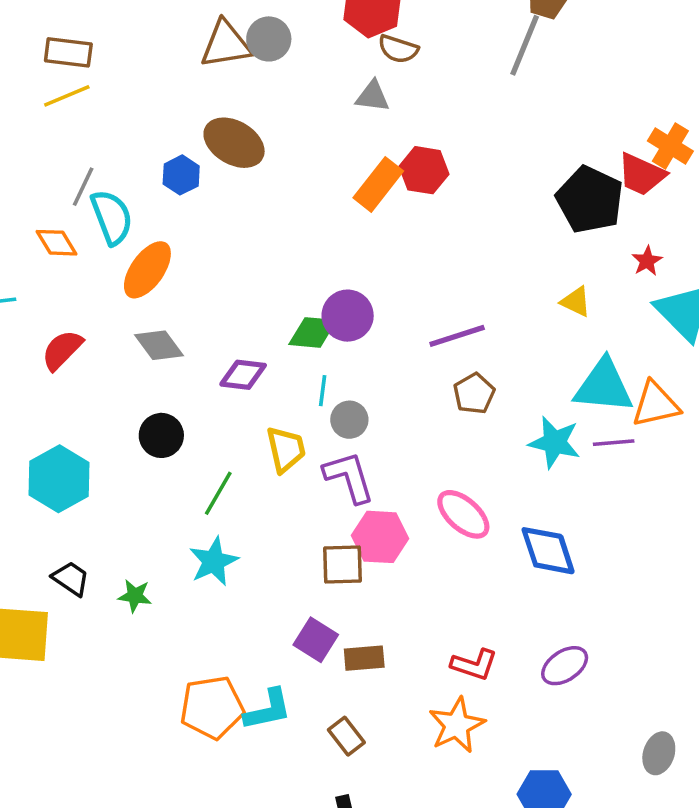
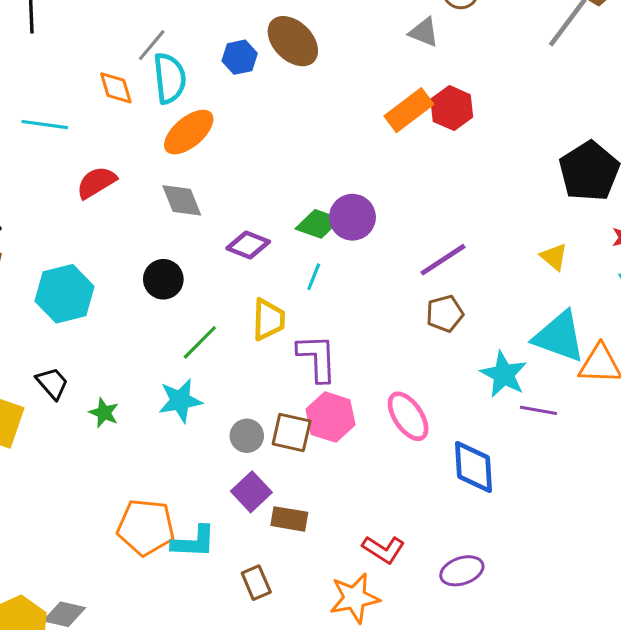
purple line: (457, 336) -> (443, 260), turned -30
gray circle: (349, 420) -> (247, 436), moved
purple line: (614, 443) -> (539, 410), moved

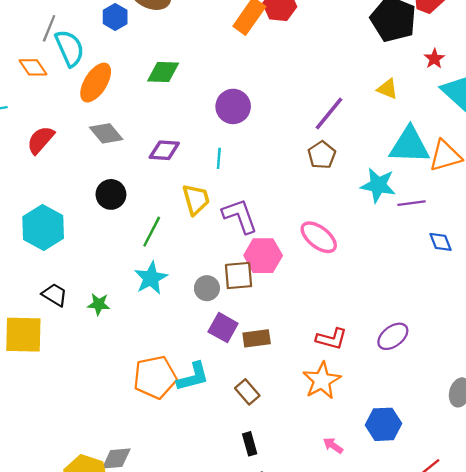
green diamond: (318, 224) -> (163, 72), moved
purple line: (443, 260) -> (329, 113), moved
blue diamond: (473, 467) -> (441, 242), moved, size x0.6

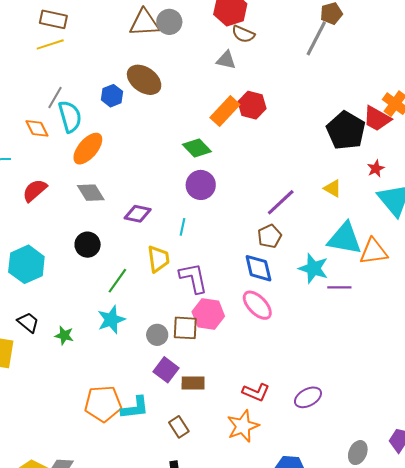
green diamond: (163, 72) -> (197, 148), moved, turned 36
blue diamond: (441, 242) -> (258, 268), moved, size x1.5

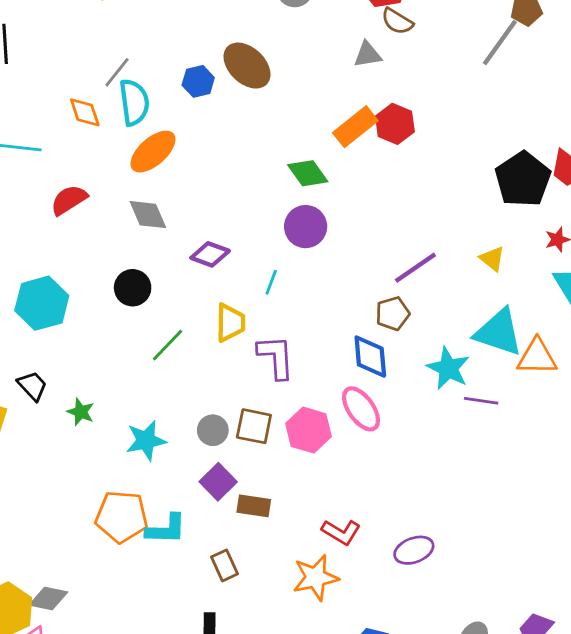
gray triangle: (226, 60) -> (368, 55), turned -30
pink hexagon: (208, 314) -> (309, 430), moved
cyan star: (111, 320) -> (146, 441), moved

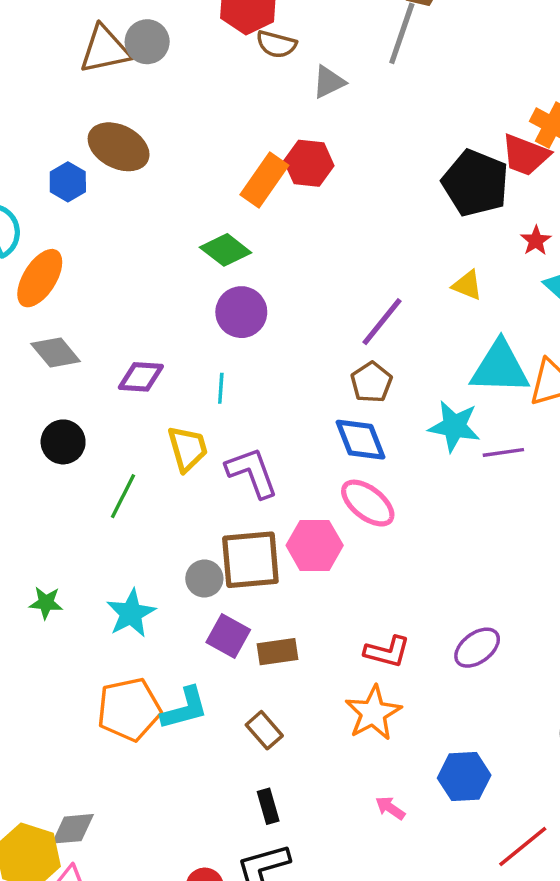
gray triangle: (368, 55) -> (329, 82), moved
brown square: (254, 426) -> (250, 560), size x1.4

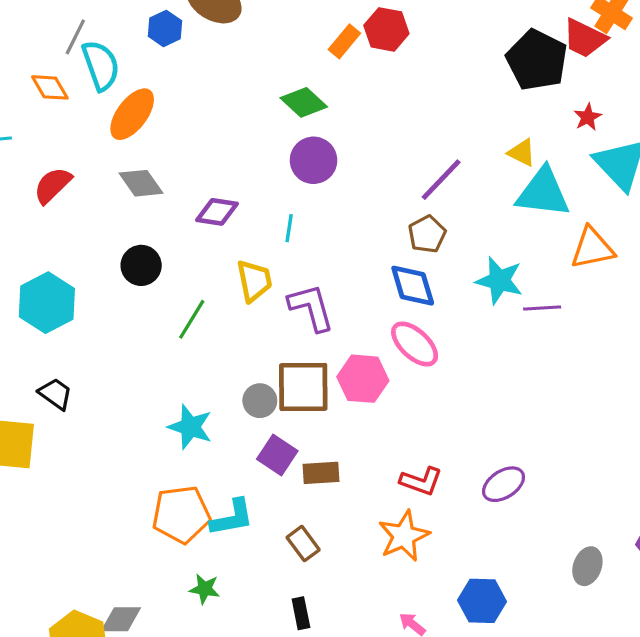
orange rectangle: (264, 180) -> (344, 41), size x0.7
cyan triangle: (500, 368) -> (543, 192), moved
green star: (46, 603) -> (205, 589), moved
cyan star: (131, 613) -> (190, 427), turned -30

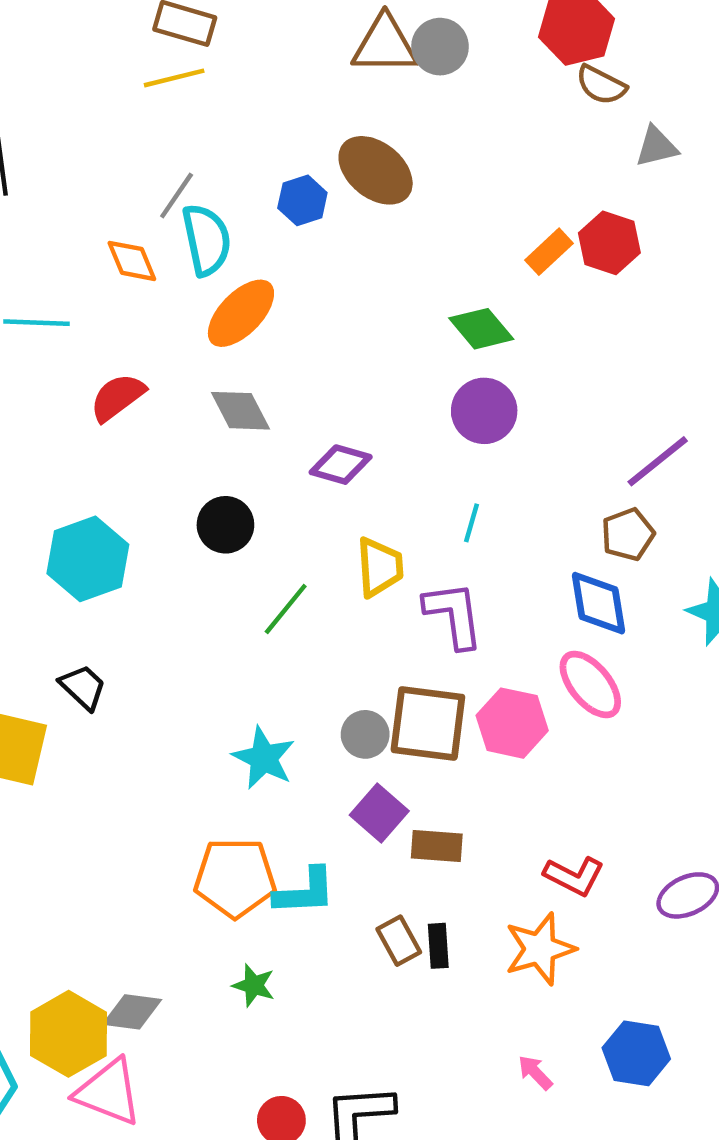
cyan line: (289, 228) -> (471, 523), moved
black rectangle: (301, 613) -> (438, 946), moved

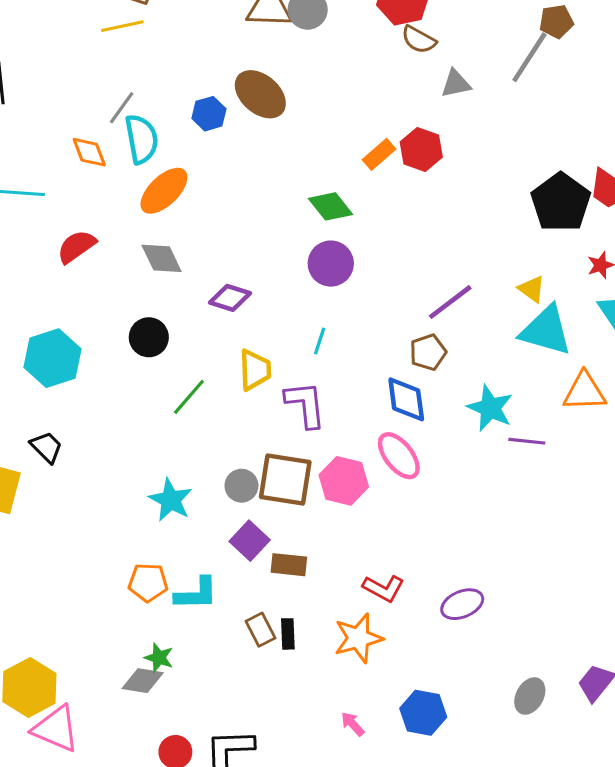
orange pentagon: (235, 878) -> (148, 582), size x0.7
gray diamond: (132, 1012) -> (143, 681), moved

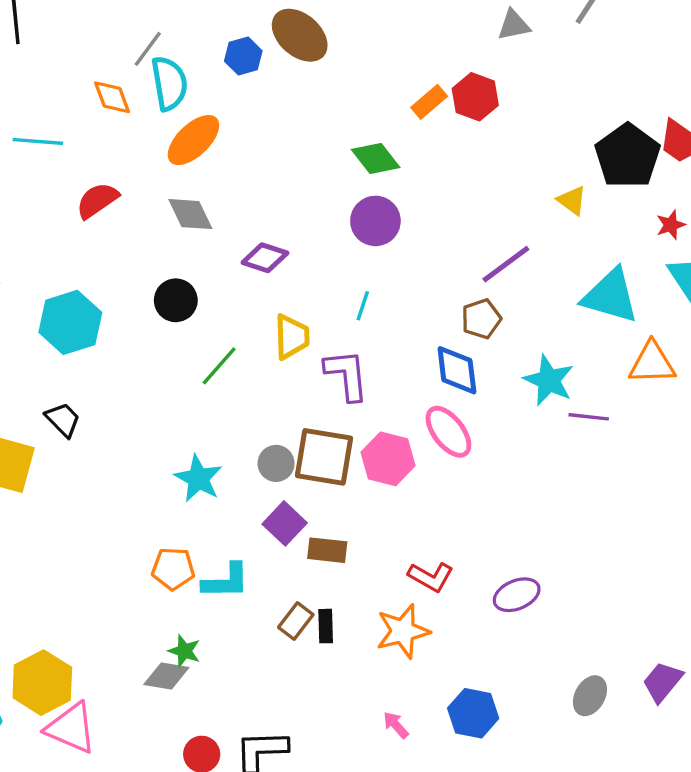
yellow triangle: (532, 289) -> (572, 200), moved
brown rectangle: (261, 630) -> (296, 621), turned 64

